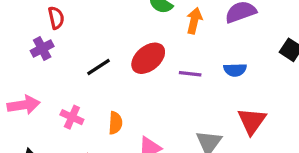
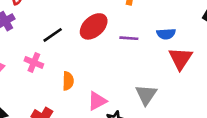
pink cross: (72, 117) -> (34, 62), moved
red triangle: (252, 121) -> (180, 58), moved

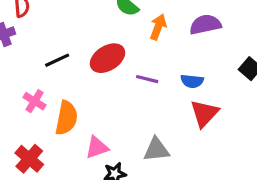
pink cross: (34, 62) -> (34, 101), moved
orange semicircle: (68, 81) -> (66, 118), size x1.5
gray triangle: (146, 95) -> (156, 150), turned 40

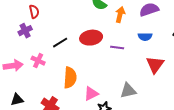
red ellipse: (108, 58) -> (91, 38), turned 30
blue semicircle: (192, 81) -> (145, 37), moved
pink cross: (34, 101) -> (38, 61), moved

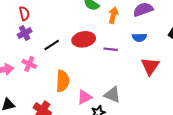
purple cross: (25, 31) -> (25, 33), moved
gray triangle: (128, 91) -> (112, 95), moved, turned 36

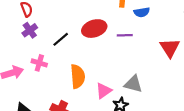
blue semicircle: (139, 37) -> (142, 12), moved

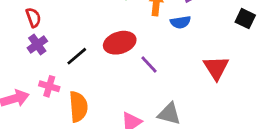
purple line: (125, 35) -> (149, 64), moved, turned 48
orange semicircle: (78, 76) -> (78, 107), moved

